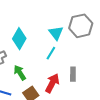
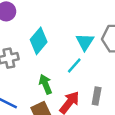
green arrow: (20, 73) -> (46, 84), moved

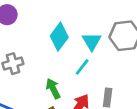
cyan diamond: (39, 41) -> (59, 37), moved

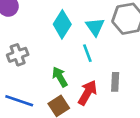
cyan line: (82, 67) -> (87, 53), turned -54

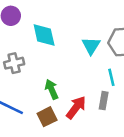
cyan diamond: (62, 24) -> (44, 35), moved, turned -52
cyan line: (87, 53) -> (111, 77), moved

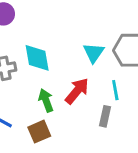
cyan diamond: (44, 35) -> (37, 58), moved
red arrow: (76, 107) -> (77, 91), moved

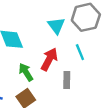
gray rectangle: (105, 116) -> (67, 80), moved

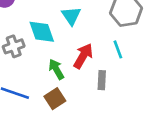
cyan triangle: (56, 26) -> (71, 16), moved

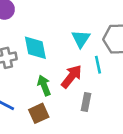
cyan triangle: (71, 16) -> (81, 39), moved
cyan line: (118, 49) -> (98, 65), moved

